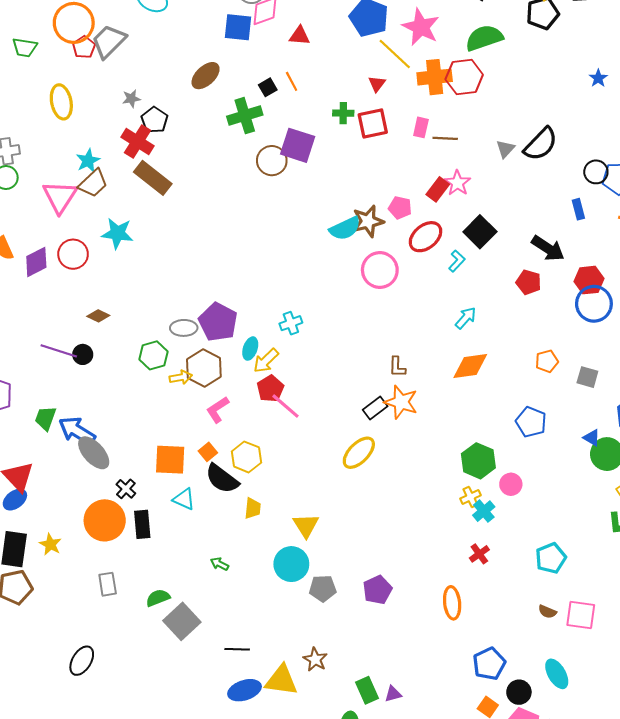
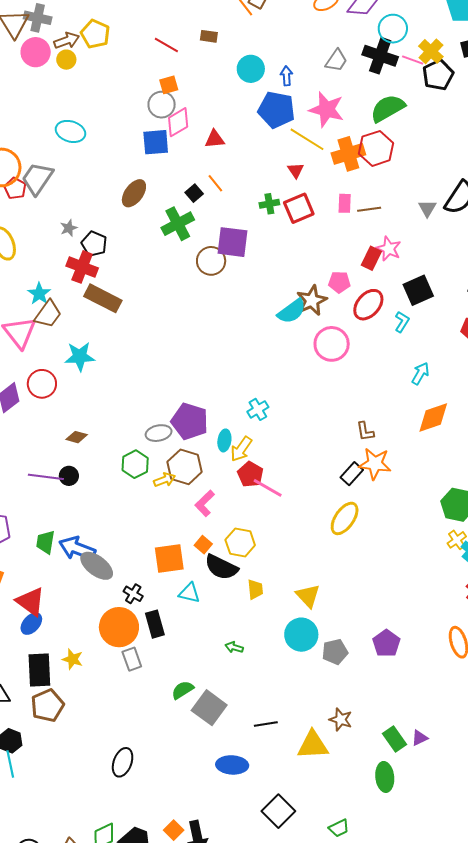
black square: (480, 232) -> (418, 290), turned 32
gray rectangle: (108, 584) -> (132, 659), moved
blue ellipse: (245, 690) -> (232, 765), moved, turned 32

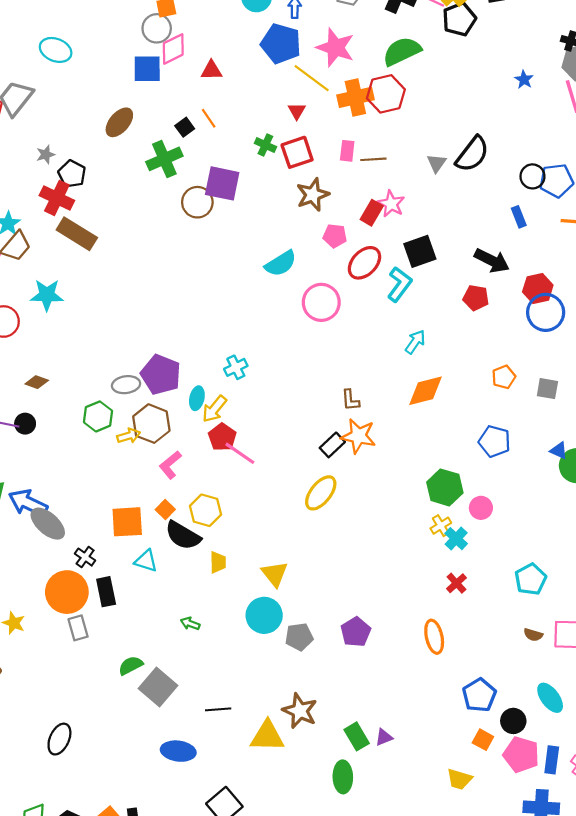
green cross: (269, 204) -> (265, 145), turned 30
brown star: (312, 300) -> (313, 195), moved
cyan L-shape: (402, 322) -> (399, 284), size x1.5
brown star: (341, 720) -> (300, 711), size x1.4

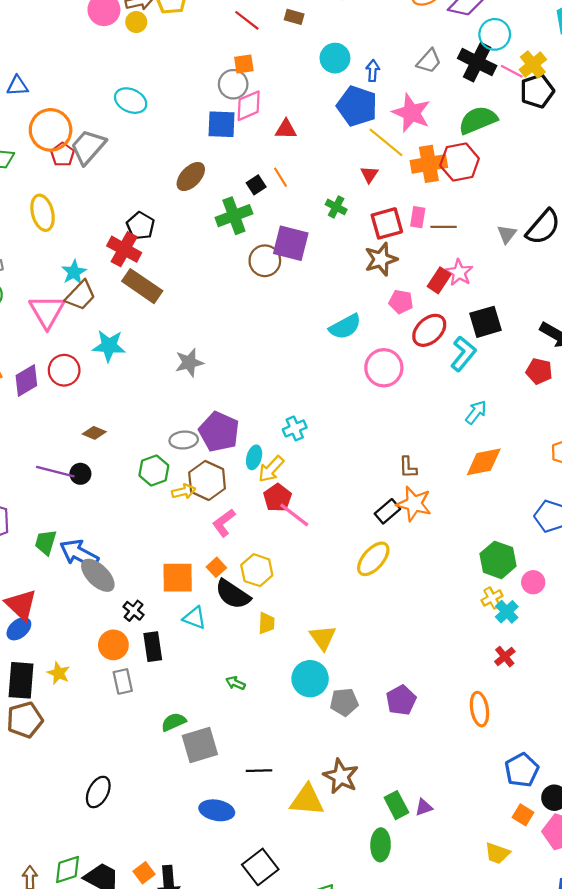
red square: (297, 152) -> (387, 223), moved
gray star: (46, 155) -> (189, 363), moved, size x1.5
orange circle: (67, 592) -> (113, 645), size x0.7
gray square: (158, 687) -> (200, 745), turned 30

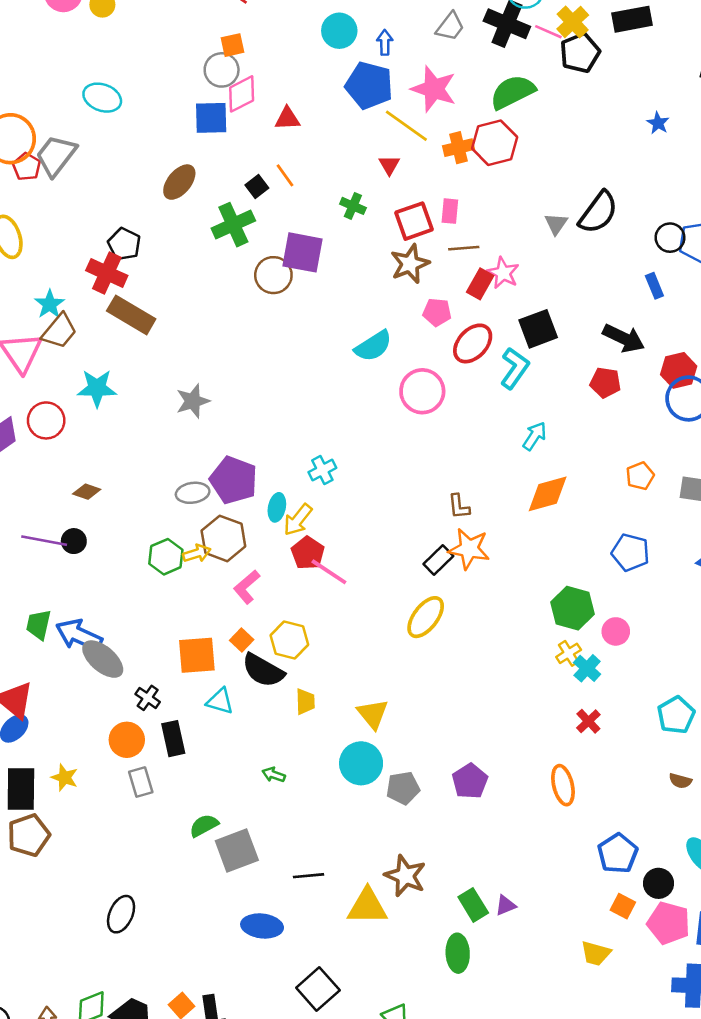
orange cross: (429, 164) -> (459, 148), size x0.7
brown line: (444, 227) -> (464, 248), moved
green hexagon: (154, 470) -> (166, 557), moved

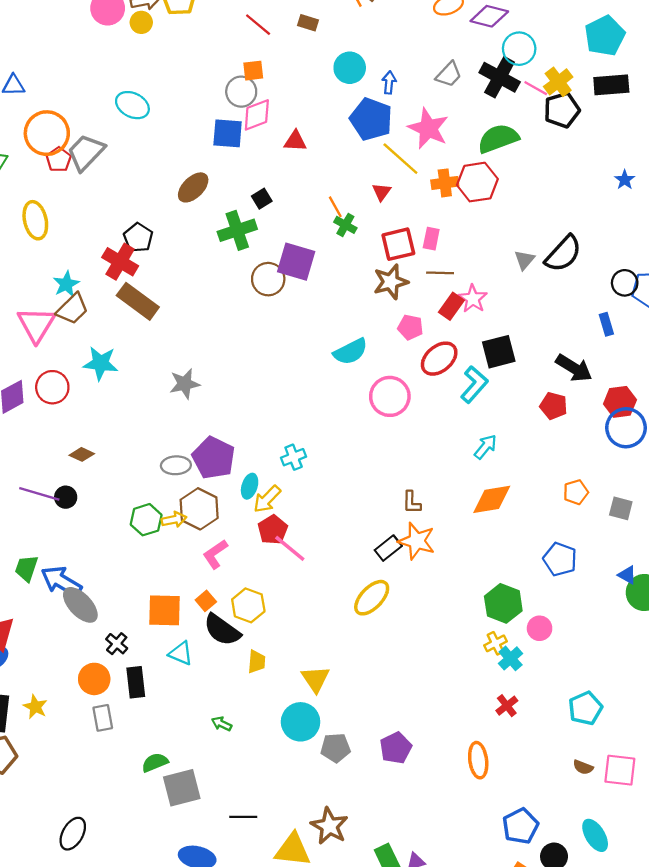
orange line: (285, 175) -> (335, 207), moved

